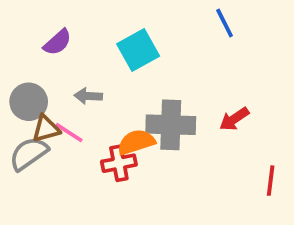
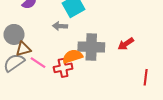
gray arrow: (88, 96) -> (60, 26), moved
pink line: (69, 133) -> (38, 63), moved

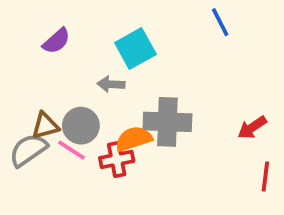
gray circle: (14, 34) -> (81, 126), moved
red arrow: (126, 44) -> (252, 128), moved

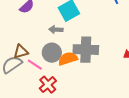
gray circle: (81, 126) -> (52, 53), moved
red cross: (117, 159) -> (48, 85), moved, turned -30

